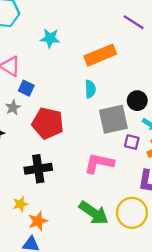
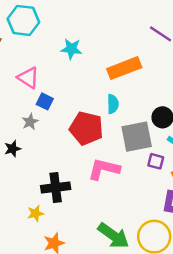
red pentagon: (48, 123) -> (86, 128), moved
pink L-shape: (99, 163) -> (104, 169), moved
yellow star: (20, 204) -> (36, 213), moved

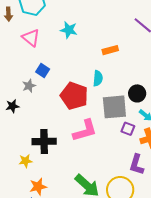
orange rectangle: (124, 68) -> (110, 50), size x0.6
pink triangle: (28, 78) -> (31, 38), moved
pink L-shape: (104, 169) -> (85, 131), turned 144

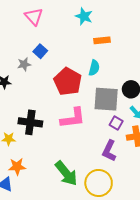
cyan star: (69, 30) -> (84, 16), moved
orange rectangle: (110, 50) -> (102, 40), moved
purple L-shape: (137, 165) -> (109, 151), moved

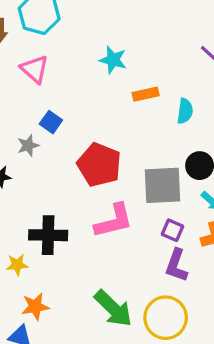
cyan semicircle: (94, 68) -> (185, 111), moved
purple square: (116, 123) -> (173, 230), moved

